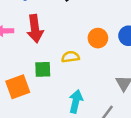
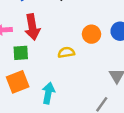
green square: (43, 69) -> (21, 53), moved
cyan arrow: (76, 101) -> (48, 93), moved

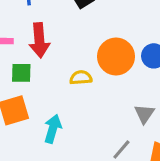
orange circle: (91, 34) -> (116, 56), size x1.5

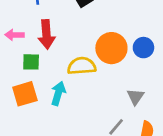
yellow semicircle: (81, 78) -> (82, 66), size x1.5
cyan arrow: (53, 129) -> (58, 93), moved

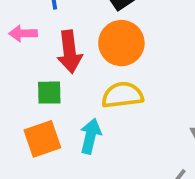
pink arrow: (14, 35) -> (23, 33), moved
orange circle: (111, 48) -> (121, 43), moved

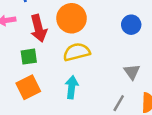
cyan arrow: (90, 136) -> (72, 87), moved

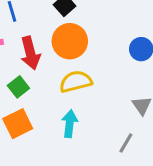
green square: (29, 57) -> (18, 87), turned -30

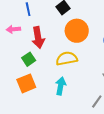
orange circle: (70, 41) -> (77, 31), moved

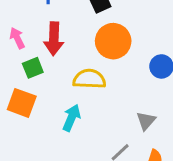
pink arrow: (13, 29) -> (17, 38), moved, turned 56
orange square: (26, 83) -> (22, 103), turned 30

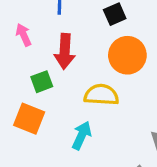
pink arrow: (17, 38) -> (24, 35), moved

